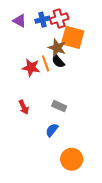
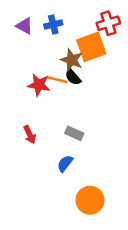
red cross: (59, 19) -> (108, 23), moved
orange square: (73, 37) -> (91, 47), turned -35
orange line: (46, 63) -> (57, 80), turned -56

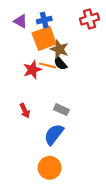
orange square: (91, 47) -> (44, 38), moved
red star: (39, 85) -> (32, 70), turned -30
blue semicircle: (65, 164) -> (54, 134), size x1.5
orange circle: (90, 200) -> (50, 168), moved

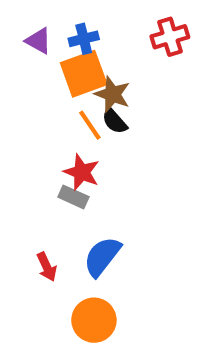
orange line: (47, 65) -> (90, 125), turned 42
red star: (32, 70) -> (82, 172), moved, turned -30
gray rectangle: (61, 110) -> (73, 197), moved
red arrow: (25, 111) -> (47, 267), moved

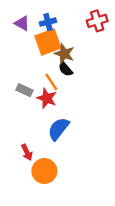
orange line: (90, 125) -> (51, 82), moved
gray rectangle: (73, 197) -> (24, 90), moved
blue semicircle: (102, 256) -> (58, 129), moved
orange circle: (94, 320) -> (44, 171), moved

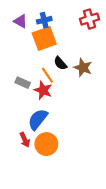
brown star: (64, 54) -> (83, 68), moved
blue semicircle: (58, 129) -> (38, 119), moved
orange circle: (44, 171) -> (46, 144), moved

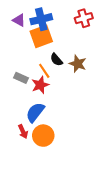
blue cross: (44, 20) -> (41, 19), size x1.5
red star: (43, 90) -> (40, 85), turned 30

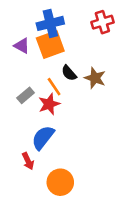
purple triangle: (19, 20) -> (22, 46), moved
gray rectangle: (21, 78) -> (26, 95), turned -64
orange circle: (43, 136) -> (60, 182), moved

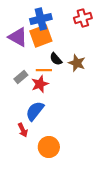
purple triangle: (22, 46) -> (18, 37), size x1.5
orange line: (54, 87) -> (44, 70), turned -56

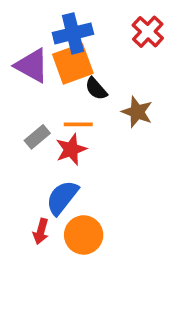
red cross: (83, 18) -> (148, 32), turned -30
black semicircle: (56, 59) -> (96, 89), moved
red arrow: (23, 130) -> (41, 231), turned 40
orange circle: (49, 147) -> (84, 235), moved

